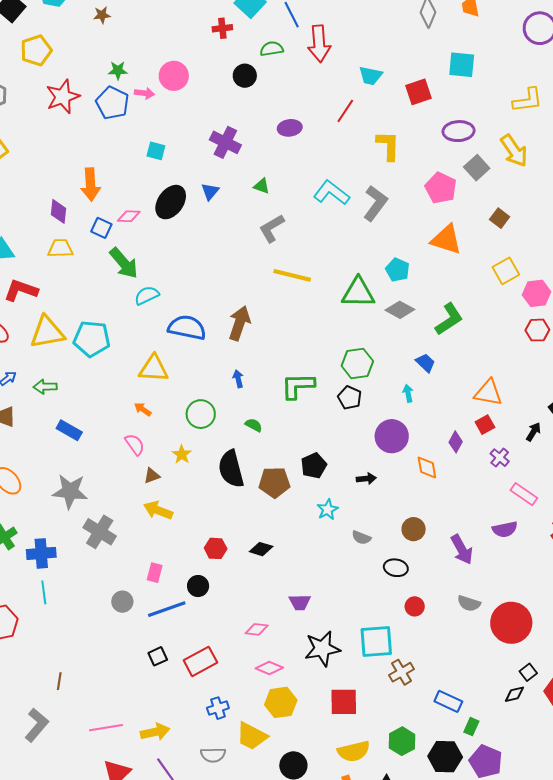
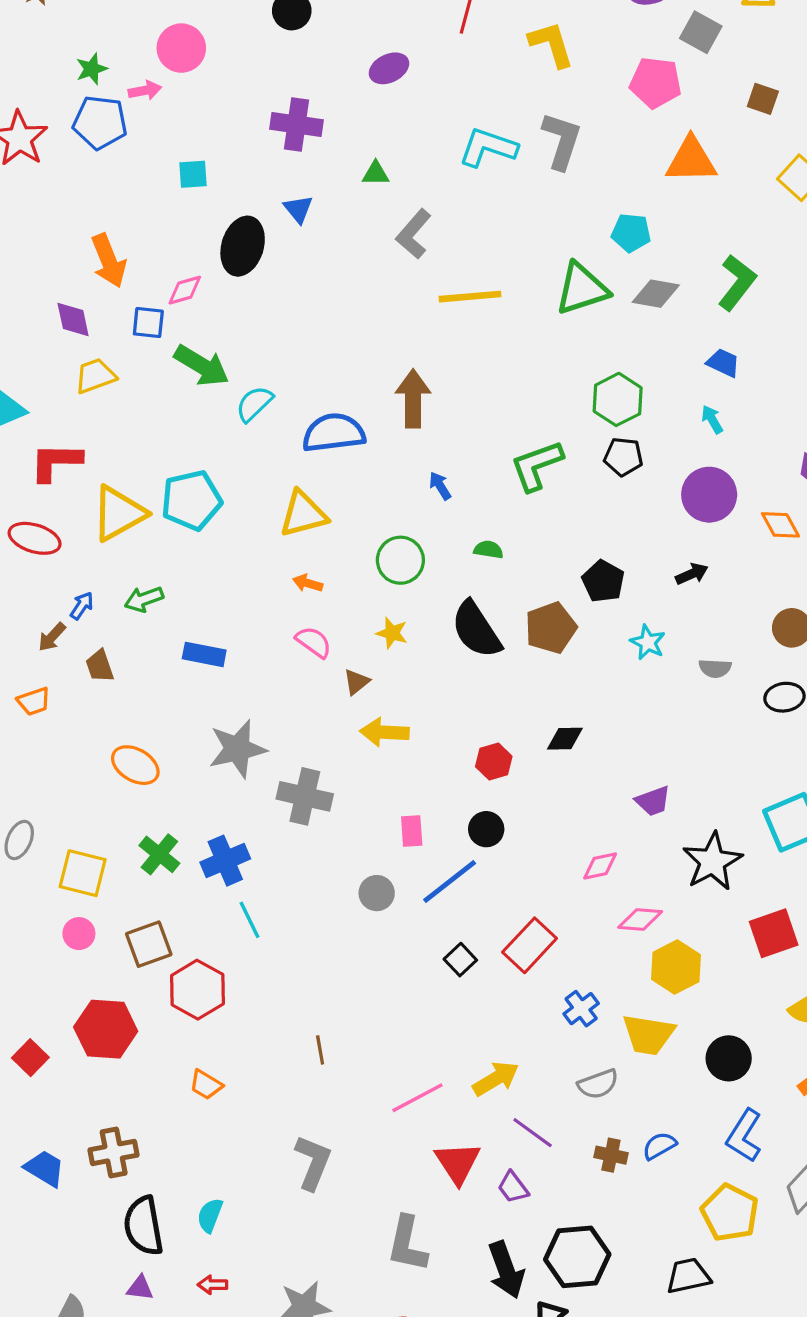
gray L-shape: (37, 725) -> (313, 1162), moved

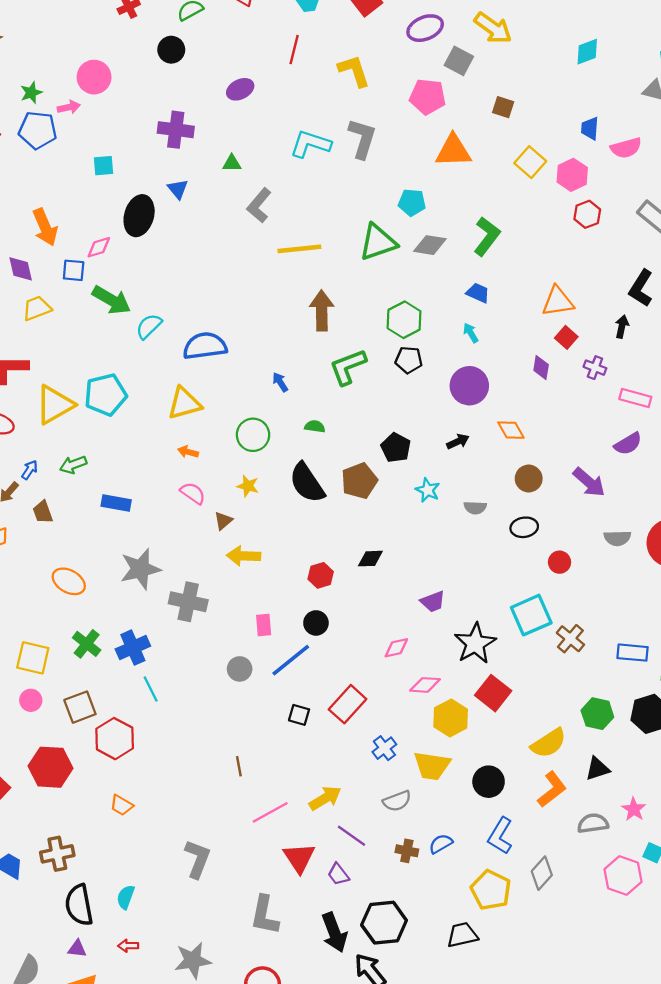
brown arrow: (413, 399) -> (322, 311), moved
orange diamond: (780, 525) -> (511, 430), moved
red square: (774, 933) -> (493, 693), moved, turned -32
black square: (460, 960) -> (299, 715), turned -30
brown line: (320, 1050) -> (239, 766), moved

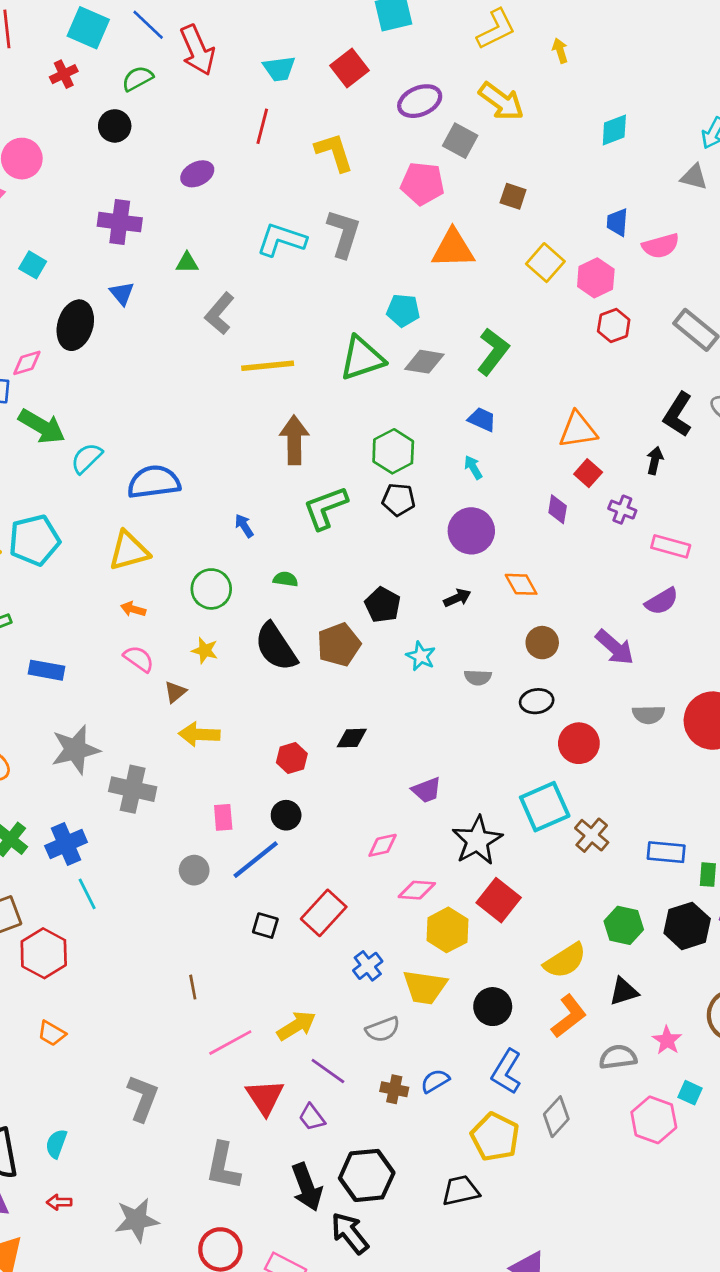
cyan square: (103, 166) -> (33, 265), turned 35
red circle: (560, 562) -> (579, 743), size x1.5

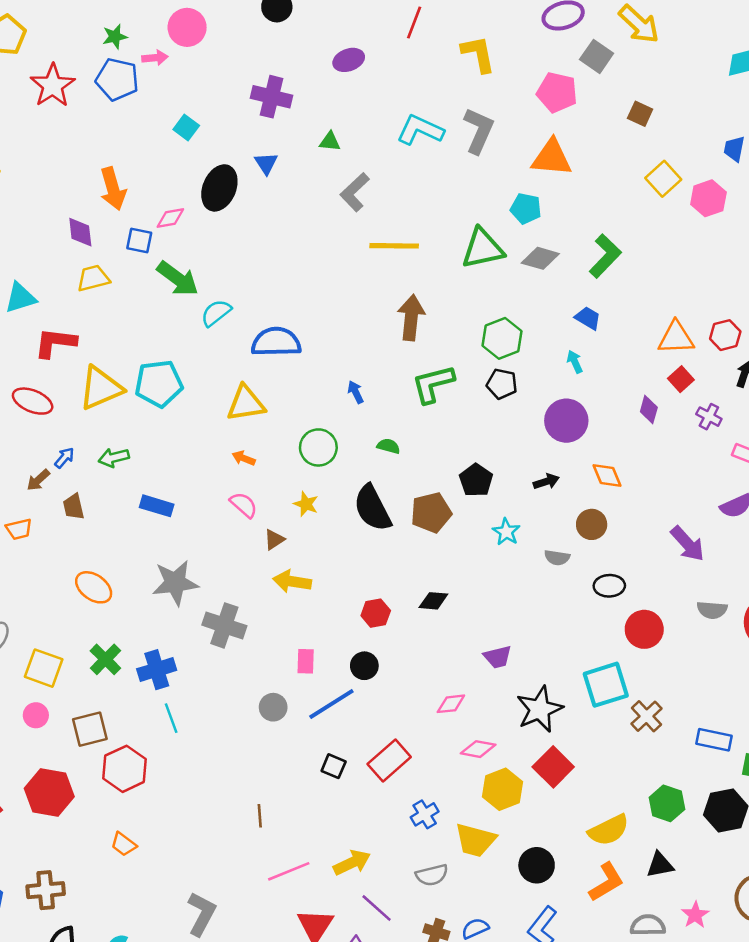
orange triangle: (453, 249) -> (552, 158), moved
red hexagon: (614, 325) -> (725, 335), moved
brown circle: (542, 643) -> (592, 524), moved

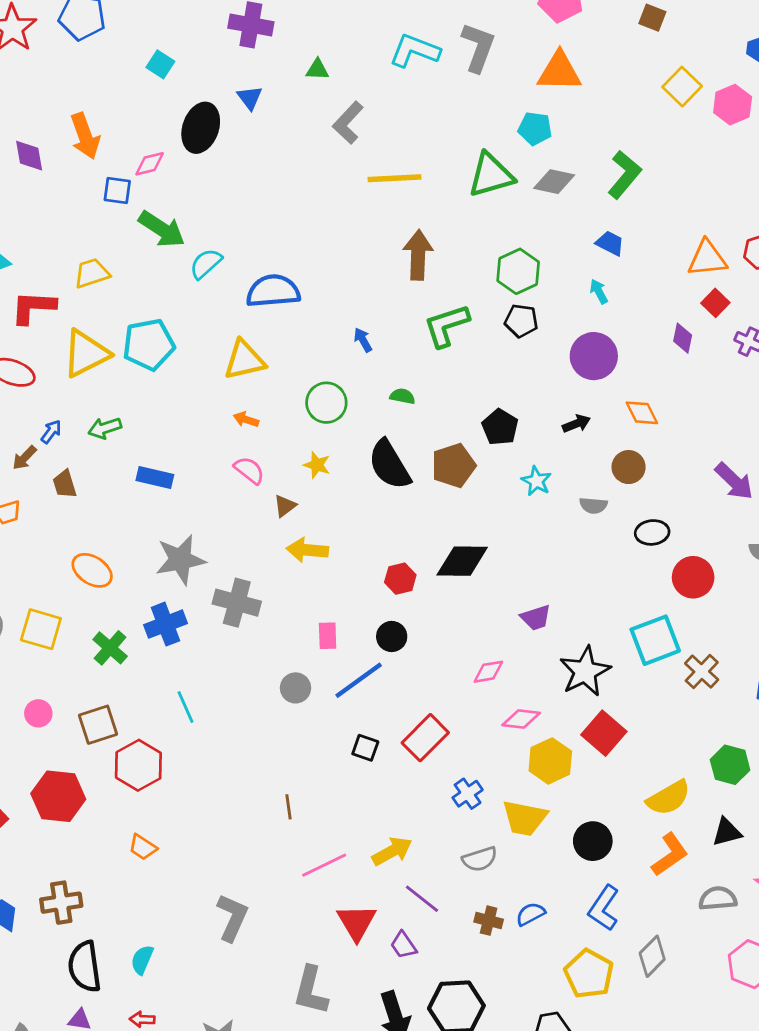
purple diamond: (80, 232) -> (29, 156), moved
yellow trapezoid: (93, 278) -> (92, 273), moved
black diamond: (433, 601) -> (462, 561), size x1.6
yellow square: (44, 668) -> (41, 629), moved
blue cross: (157, 670) -> (165, 624), moved

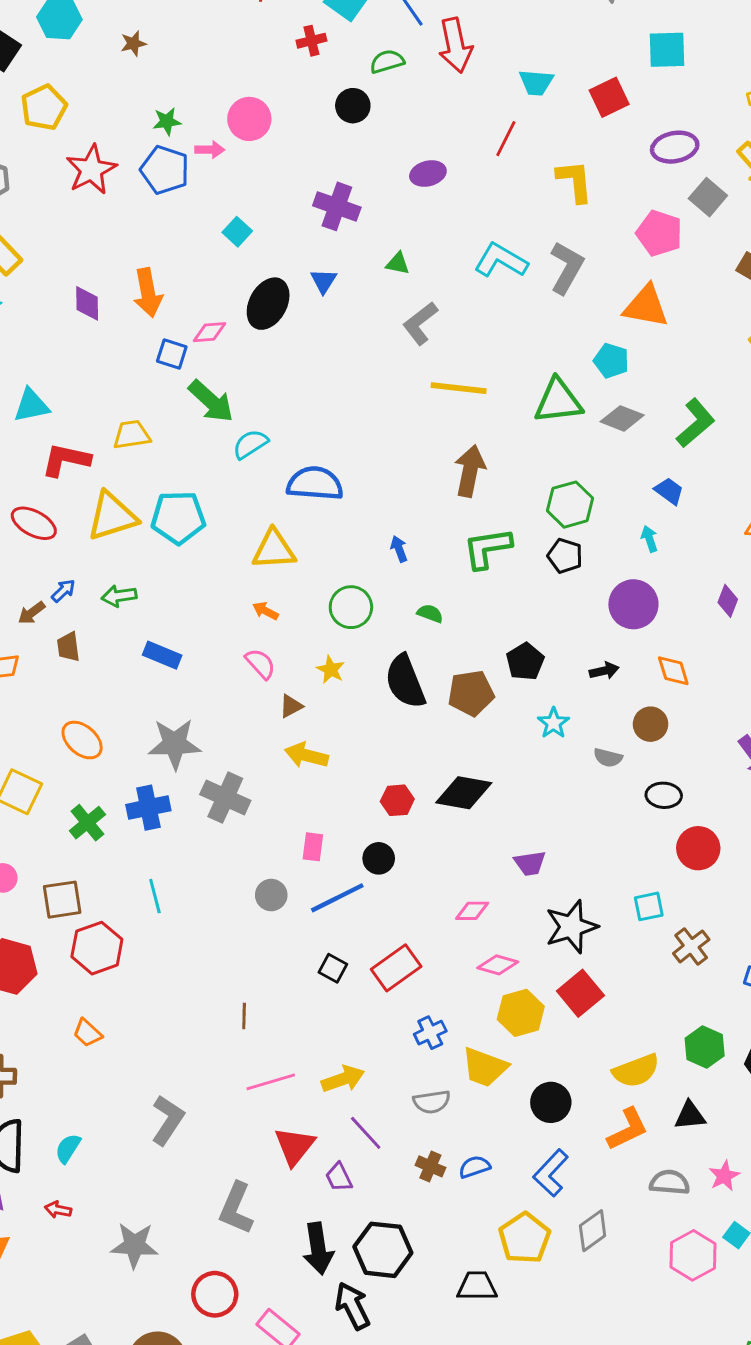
cyan square: (655, 640) -> (649, 906), size x0.6

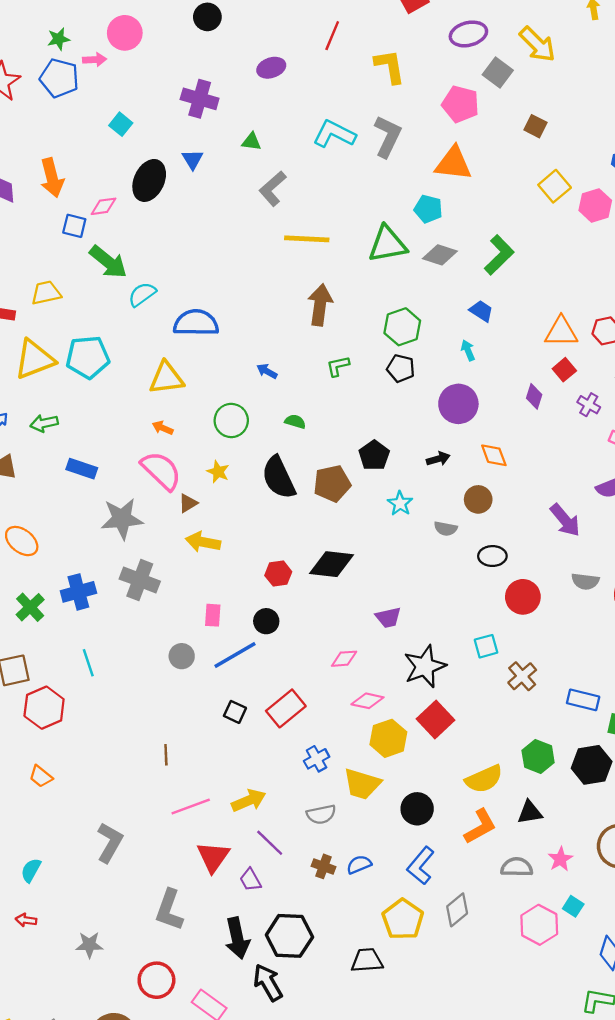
green L-shape: (487, 548) -> (338, 366), size x0.6
blue arrow: (399, 549) -> (267, 371), turned -36
pink semicircle: (260, 664) -> (161, 471), size x1.6
gray star: (175, 744) -> (122, 519), moved
gray star: (134, 1245) -> (89, 945), size x0.7

